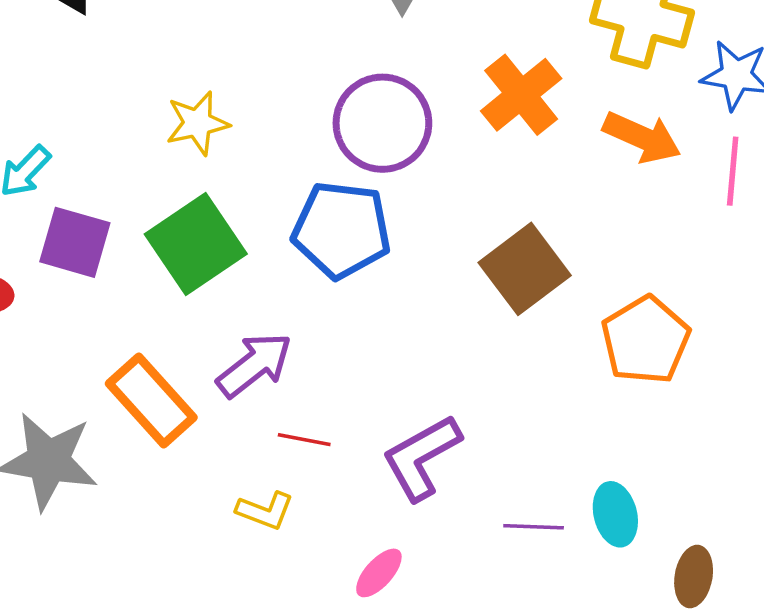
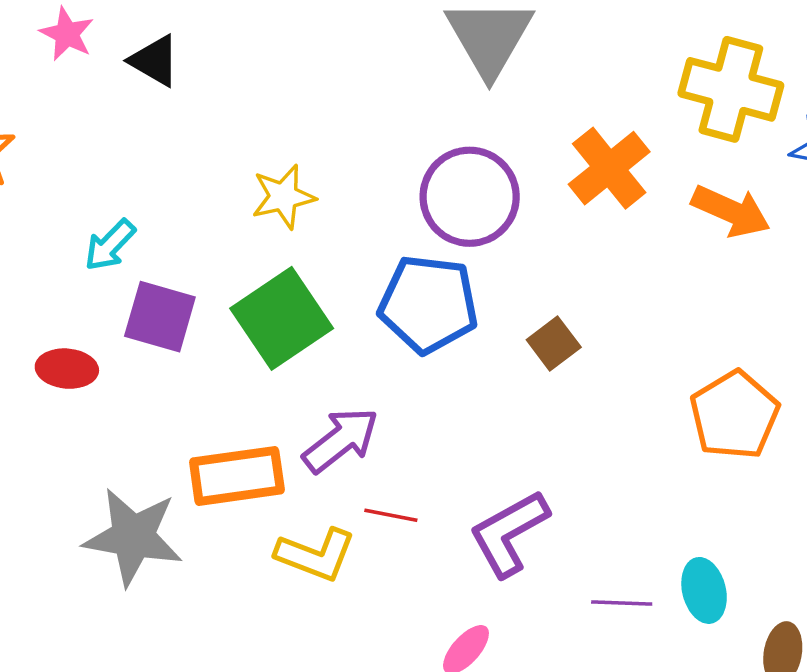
brown square: (525, 269) -> (554, 343), moved, size x0.6
orange rectangle: (151, 401) -> (237, 476), turned -56
yellow L-shape: (265, 511) -> (316, 555), moved, size x1.4

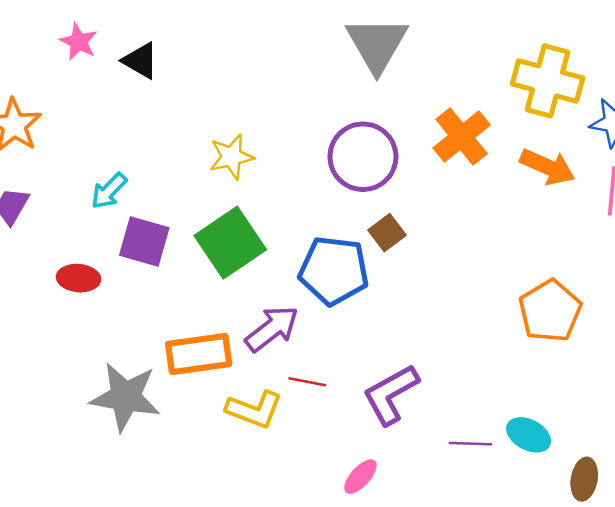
blue pentagon: (428, 304) -> (334, 271), moved
brown square: (554, 343) -> (387, 233), moved
cyan ellipse: (704, 590) -> (529, 435), turned -48

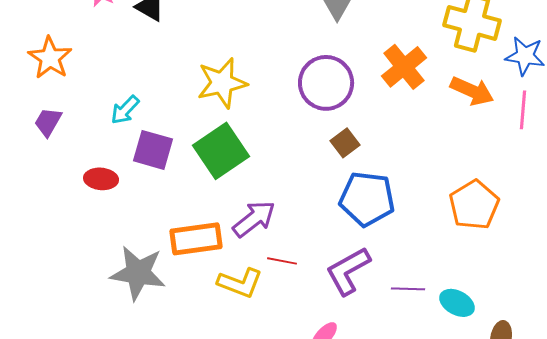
yellow star: (232, 157) -> (222, 83), size x1.4
blue pentagon: (334, 271) -> (367, 199), moved
purple line: (470, 444) -> (408, 289), moved

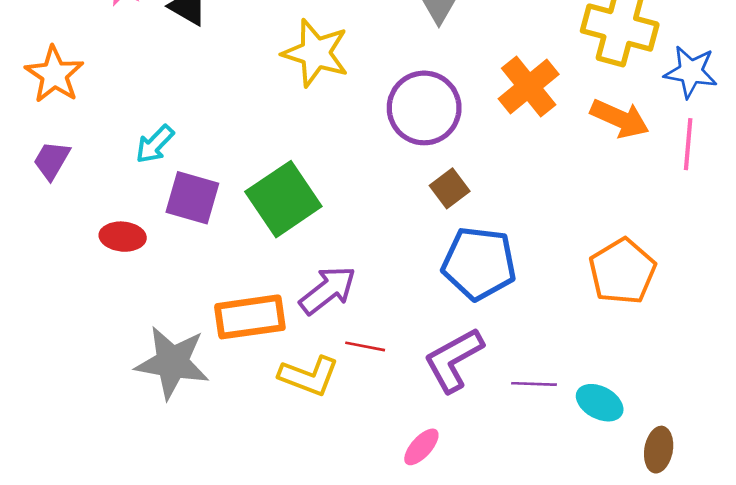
yellow star: (222, 83) -> (316, 53), moved, turned 30

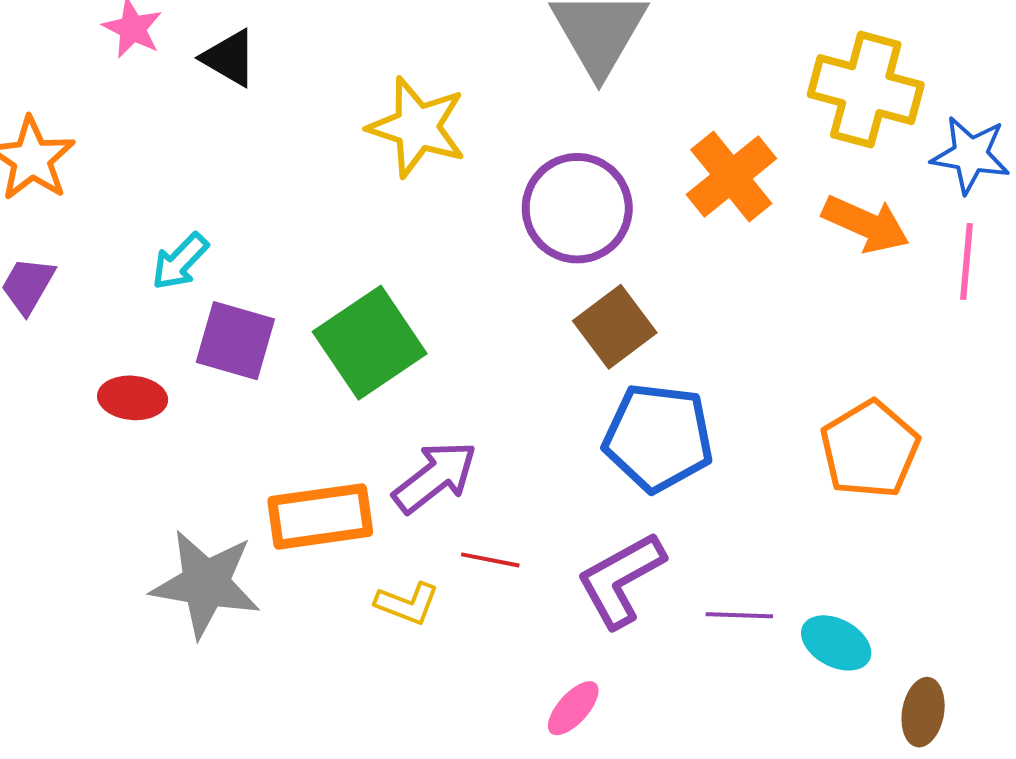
brown square: (450, 188) -> (615, 327), size x1.4
yellow L-shape: (309, 376) -> (407, 603), size x0.7

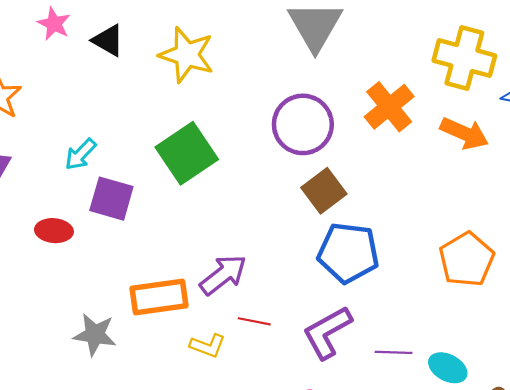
yellow star: (417, 127) -> (187, 55), moved
green square: (370, 343) -> (187, 153), moved
gray star: (206, 584) -> (95, 335), size x0.7

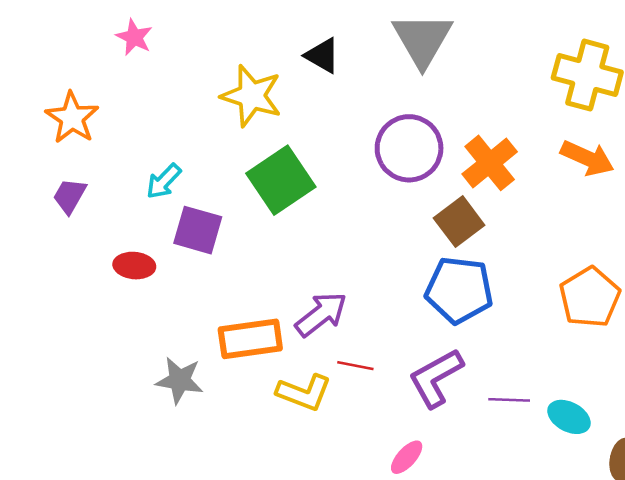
black triangle: (108, 40) -> (322, 56), moved
yellow star: (187, 55) -> (252, 96), moved
orange cross: (389, 107) -> (490, 163), moved
brown square: (324, 191) -> (459, 222), moved
yellow L-shape: (208, 346) -> (304, 393), size x1.4

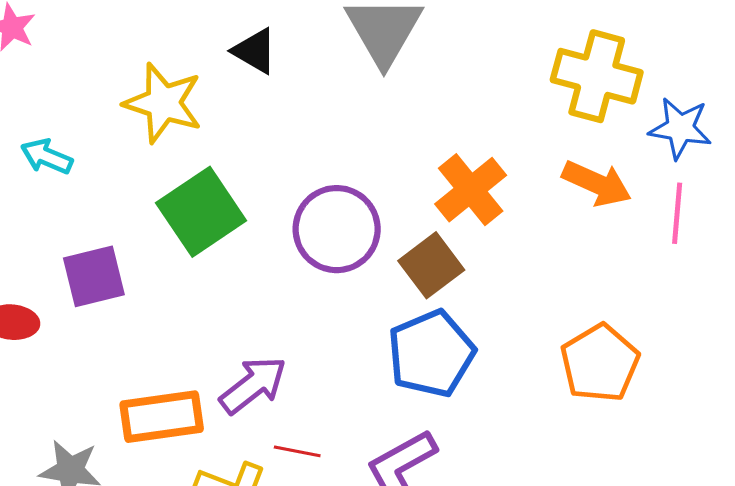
purple circle: (409, 148) -> (337, 229), moved
cyan arrow: (164, 181) -> (47, 157), moved, turned 69
purple square: (198, 230) -> (94, 276), turned -30
blue pentagon: (459, 290) -> (431, 354), turned -30

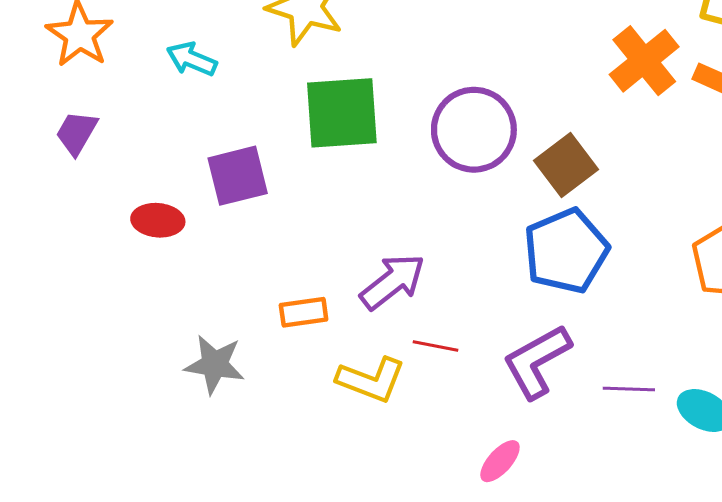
orange cross: (471, 190) -> (644, 61), moved
green square: (201, 212) -> (342, 113), turned 30
orange rectangle: (162, 417) -> (304, 312), size x0.6

